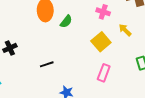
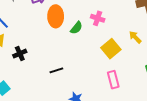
pink cross: (103, 12) -> (98, 18), moved
pink rectangle: (104, 73) -> (113, 80), turned -36

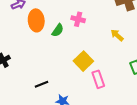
yellow square: (111, 49) -> (83, 61), moved
black line: (56, 70) -> (42, 84), moved

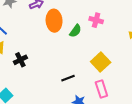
pink rectangle: (98, 79) -> (101, 89), moved
black line: (42, 84) -> (68, 78), moved

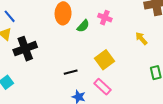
black cross: (20, 60) -> (25, 49), size x1.6
pink rectangle: (101, 89) -> (103, 87), turned -36

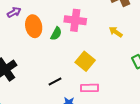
pink cross: (105, 18) -> (75, 20), size x1.5
pink rectangle: (103, 87) -> (89, 88), turned -30

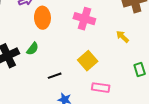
green semicircle: (56, 34) -> (33, 49), moved
pink rectangle: (89, 88) -> (101, 88), moved

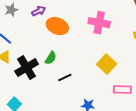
orange ellipse: (42, 18) -> (57, 26), turned -60
black line: (55, 76) -> (65, 78), moved

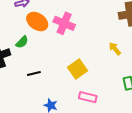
pink cross: (99, 23) -> (64, 23), moved
green semicircle: (51, 58) -> (22, 42), moved

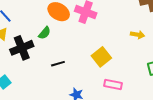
yellow arrow: (115, 49) -> (138, 35), turned 144

